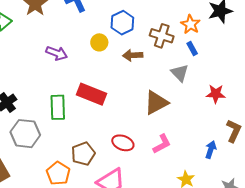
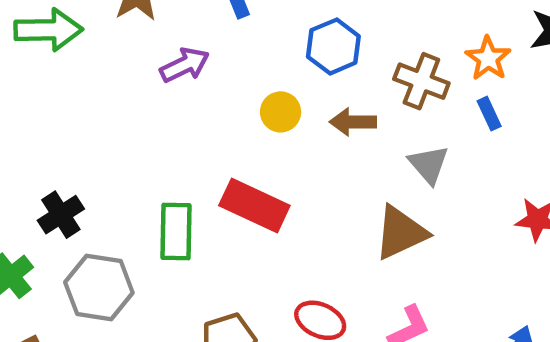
yellow circle: (99, 42) -> (281, 112), moved
purple arrow: (57, 53) -> (185, 65), moved, turned -50
gray triangle: (180, 73) -> (429, 164), moved

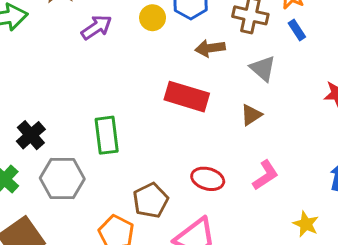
yellow circle: (281, 112) -> (153, 18), moved
red rectangle: (254, 205) -> (187, 97), moved
brown triangle: (401, 233) -> (251, 115), size x0.6

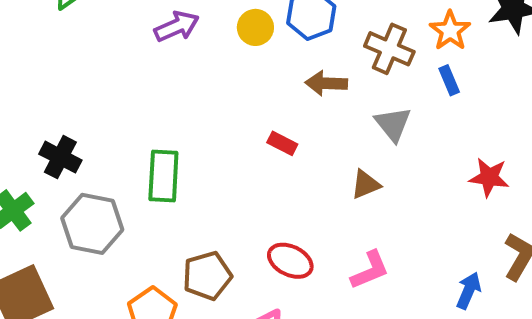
red rectangle: (187, 97) -> (282, 143), size x0.5
black cross: (31, 135) -> (60, 157), turned -32

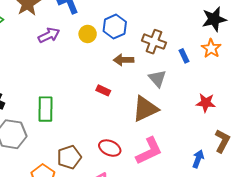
orange star: (450, 31) -> (211, 48), moved
brown triangle: (366, 184) -> (145, 109), size x1.8
pink L-shape: (370, 270) -> (149, 151), size x1.4

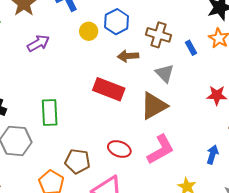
purple arrow: (49, 35) -> (38, 43), moved
red rectangle: (103, 90) -> (109, 89), size x2.0
brown pentagon: (69, 157) -> (78, 161), turned 30

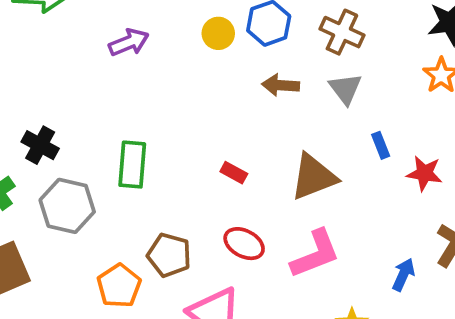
brown cross: (159, 35) -> (342, 32), moved
blue rectangle: (191, 48) -> (381, 145), moved
gray triangle: (165, 73) -> (345, 89), moved
red rectangle: (109, 89) -> (234, 173), moved, size x0.5

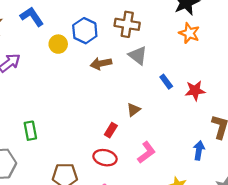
green rectangle: (132, 165) -> (30, 131), size x0.7
red rectangle: (234, 173) -> (111, 130), moved, turned -72
brown triangle: (313, 177) -> (134, 110), size x0.5
pink L-shape: (315, 254) -> (146, 152), size x0.7

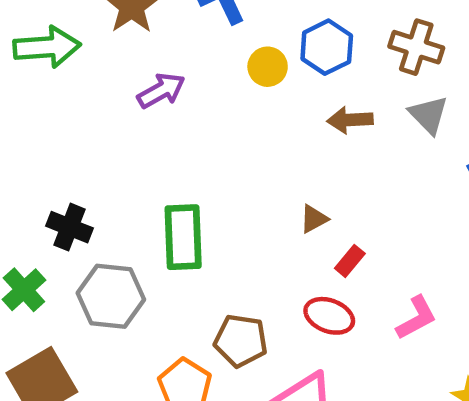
brown triangle: (134, 110) -> (314, 219), moved
green rectangle: (30, 131) -> (183, 237), size x1.6

